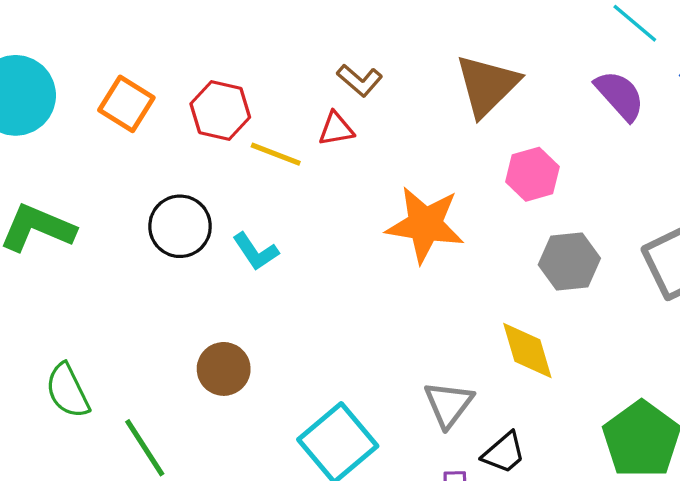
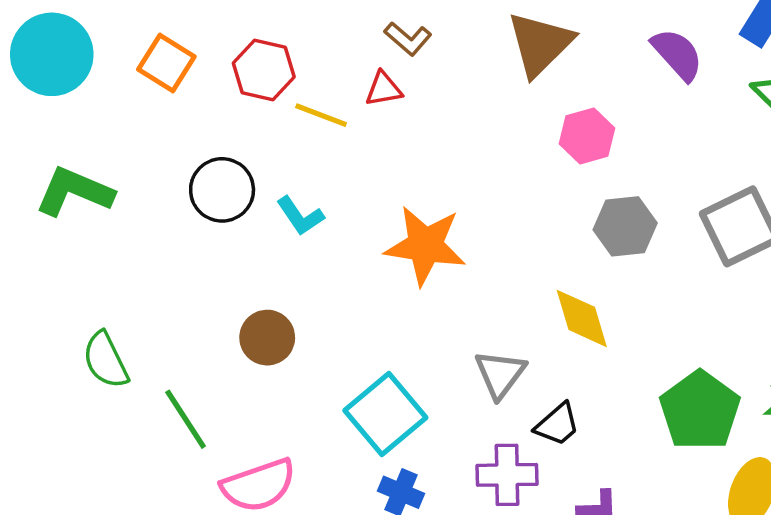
orange star: (425, 225) -> (425, 245), moved

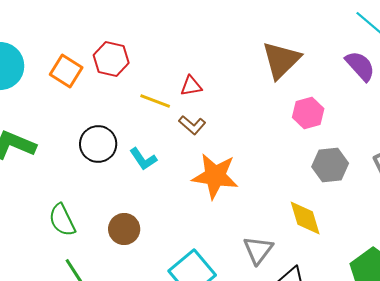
brown L-shape: (408, 39) -> (192, 125), moved
red hexagon: (264, 70) -> (111, 59), moved
green semicircle: (106, 360) -> (62, 220), moved

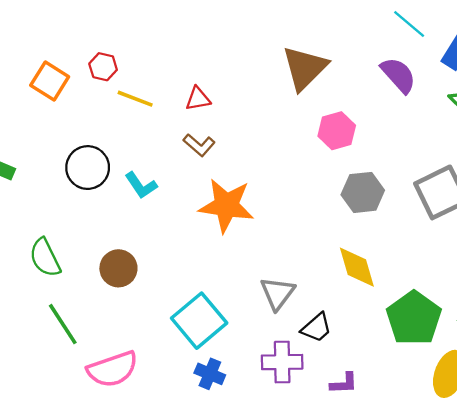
red hexagon: (111, 59) -> (103, 67), size x0.7
yellow line: (155, 101) -> (135, 99), moved
yellow diamond: (305, 218) -> (357, 267), moved

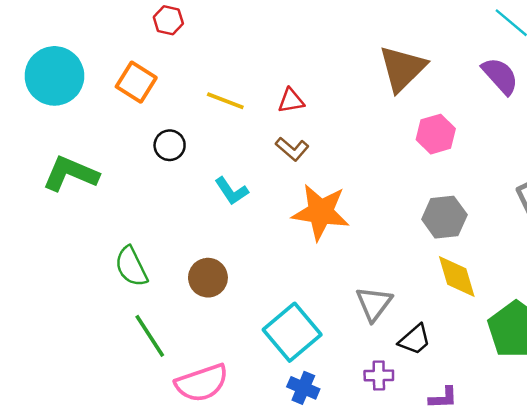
red hexagon: (103, 67) -> (168, 20), moved
black circle: (88, 168) -> (170, 145), moved, size x0.7
gray hexagon: (363, 192) -> (444, 217), moved
purple cross: (282, 362) -> (379, 375), size x0.7

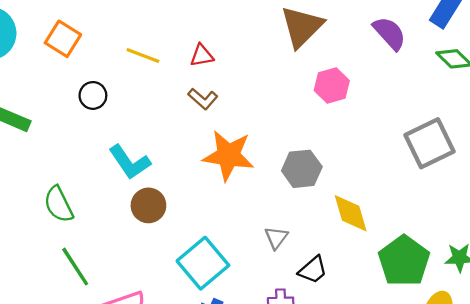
cyan L-shape: (231, 191) -> (130, 162), moved, size x1.4
gray hexagon: (444, 217) -> (302, 169), moved
brown circle: (208, 278) -> (148, 205), moved
gray triangle: (374, 304) -> (276, 238), size x0.7

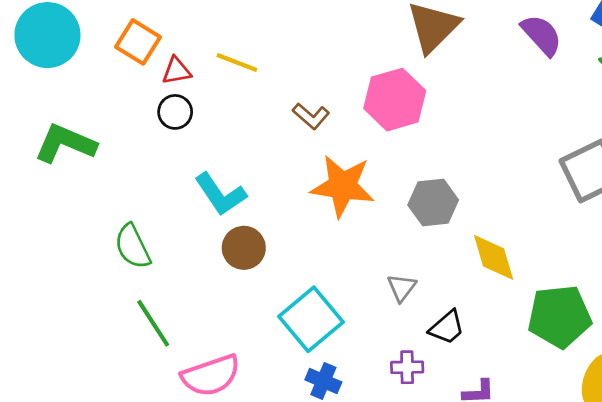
red triangle: (202, 55) -> (176, 71), moved
pink hexagon: (332, 85) -> (395, 100), moved, size x1.4
green pentagon: (404, 261) -> (559, 316), turned 30

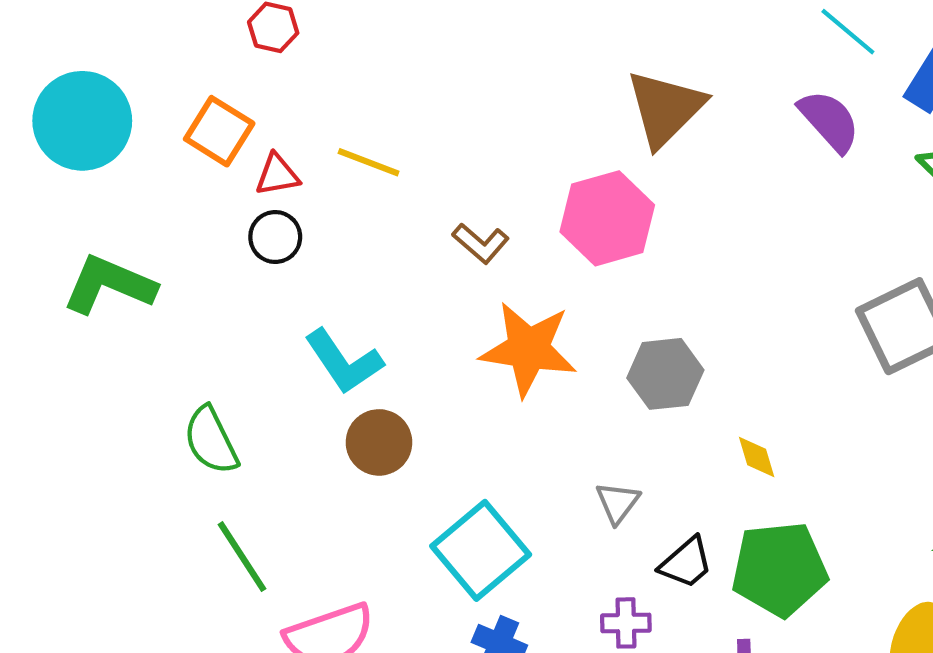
yellow diamond: (494, 257) -> (757, 457), size x0.6
green pentagon: (559, 316) -> (779, 569), moved

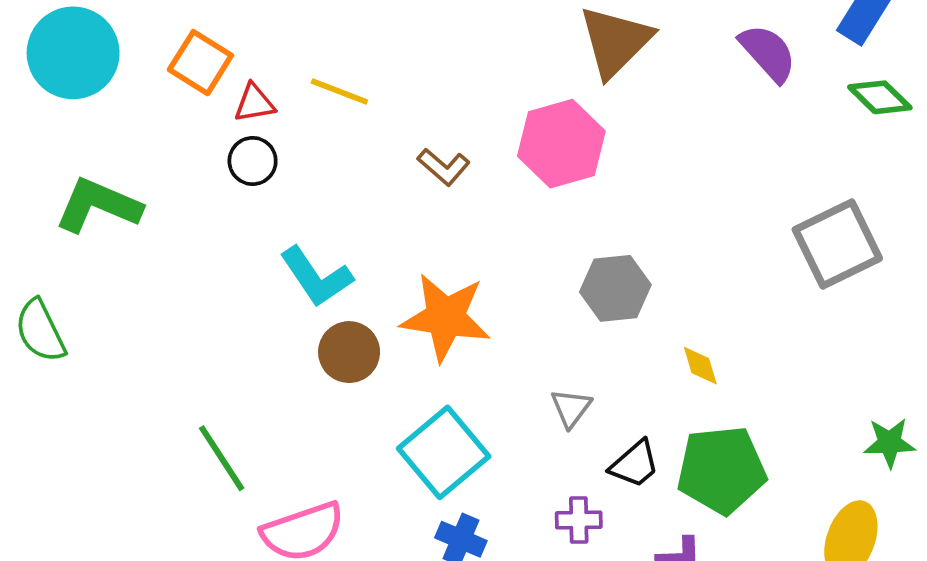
orange star: (528, 349) -> (446, 317), moved
green semicircle: (211, 440) -> (40, 331), moved

